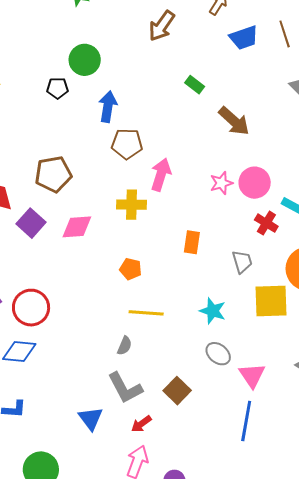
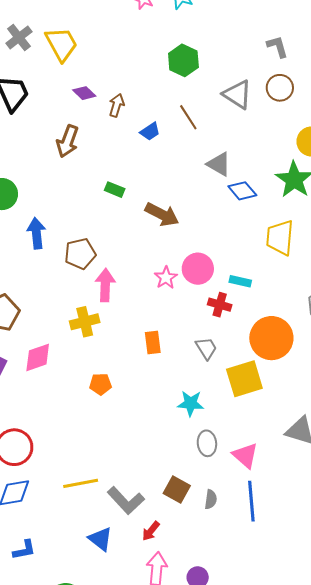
blue trapezoid: (244, 38) -> (150, 131), size x0.7
brown pentagon: (127, 144) -> (80, 254), moved
yellow line: (146, 313) -> (81, 483), moved
gray semicircle: (124, 346) -> (211, 499), moved
gray ellipse: (218, 354) -> (207, 443), turned 60

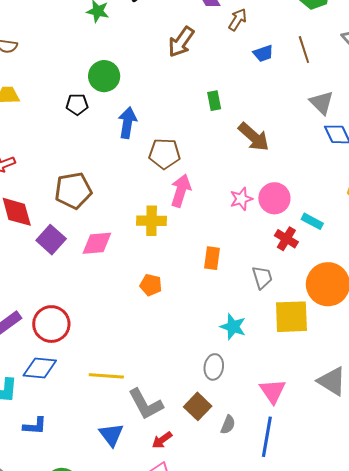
green rectangle: (115, 190) -> (214, 101), turned 42
gray ellipse: (207, 443) -> (214, 367), moved

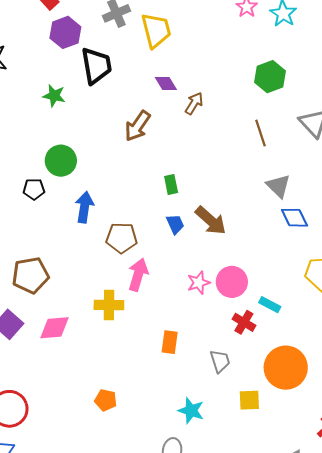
blue trapezoid: (263, 53) -> (175, 224), moved, turned -95
orange pentagon: (151, 285) -> (106, 400), moved
yellow square: (291, 317) -> (249, 400), size x0.6

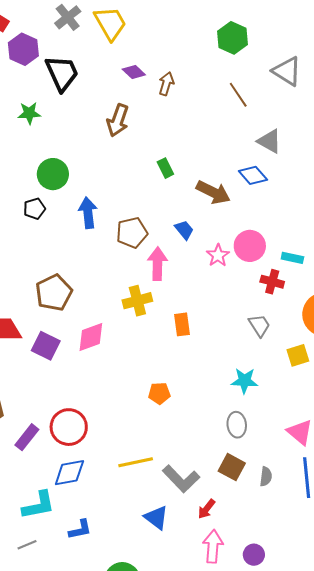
blue diamond: (294, 218) -> (253, 175), moved
blue trapezoid: (175, 224) -> (184, 230), moved
orange rectangle: (170, 342) -> (182, 324), moved

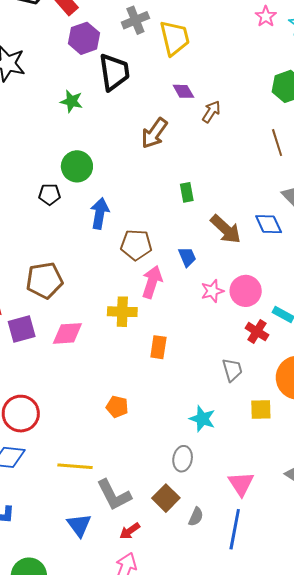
purple square: (46, 346) -> (22, 329), turned 32

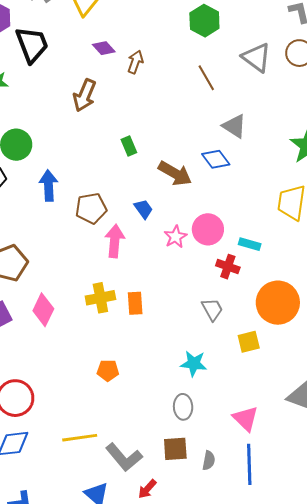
yellow cross: (122, 312) -> (100, 298), moved
pink diamond: (67, 333) -> (43, 310), turned -48
brown square: (166, 498) -> (175, 449), turned -36

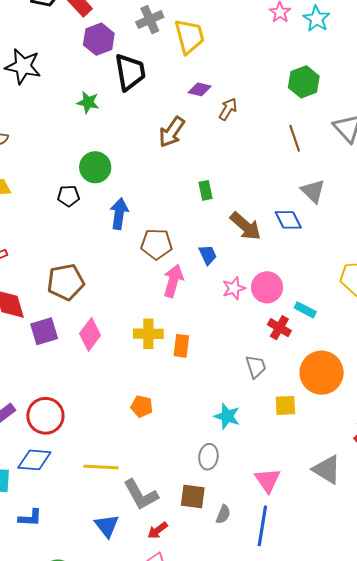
purple diamond: (104, 48) -> (200, 89), turned -45

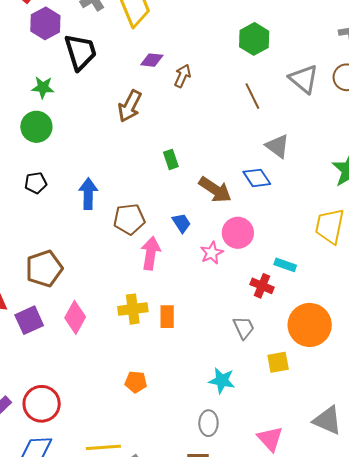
green circle: (95, 167) -> (36, 127), moved
pink circle: (267, 287) -> (238, 233), moved

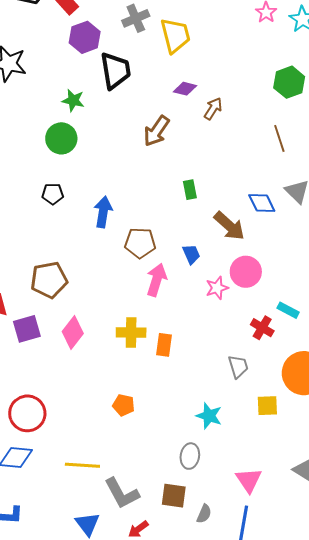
blue diamond: (257, 178) -> (262, 203), moved

